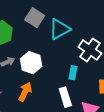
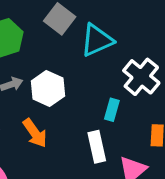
orange arrow: (25, 92) -> (35, 133), turned 114

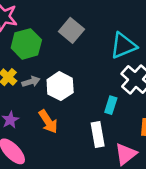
cyan triangle: (97, 40) -> (123, 46), moved

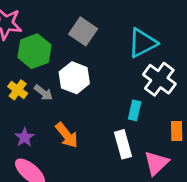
gray arrow: (31, 82) -> (43, 93), turned 60
white hexagon: (60, 86) -> (74, 78), moved

